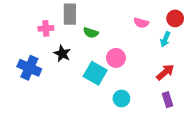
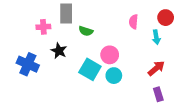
pink semicircle: (141, 23) -> (133, 22), turned 80
cyan arrow: (165, 39) -> (156, 37), turned -32
cyan circle: (121, 98) -> (114, 76), moved

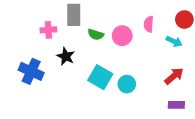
cyan arrow: (156, 37) -> (174, 41), turned -56
pink circle: (110, 55) -> (122, 36), moved
purple rectangle: (158, 94) -> (176, 105), turned -72

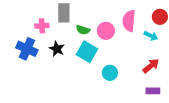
pink semicircle: (149, 24) -> (129, 21), size x1.5
blue cross: (31, 71) -> (27, 49), moved
cyan square: (100, 77) -> (87, 52), moved

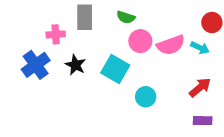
pink semicircle: (129, 21) -> (171, 45), moved, turned -115
green semicircle: (83, 30) -> (126, 17), moved
blue cross: (27, 49) -> (36, 65), turned 30

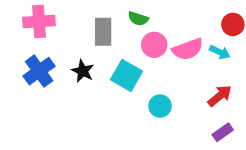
gray rectangle: (85, 17) -> (103, 32), moved
pink cross: (56, 34) -> (39, 22), moved, size x1.5
purple rectangle: (203, 121) -> (223, 132), turned -36

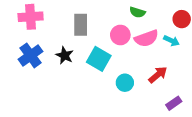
green semicircle: (138, 19) -> (137, 12), moved
red arrow: (220, 96) -> (158, 75), moved

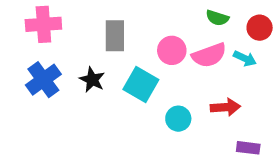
green semicircle: (137, 12) -> (217, 18), moved
red arrow: (158, 75) -> (225, 107), turned 36
purple rectangle: (174, 103) -> (248, 148), turned 42

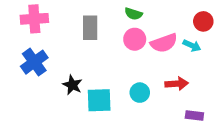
green semicircle: (217, 18) -> (133, 14), moved
black star: (92, 80) -> (72, 85), moved
cyan square: (141, 84) -> (99, 100), moved, turned -32

